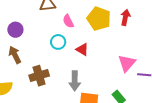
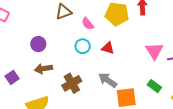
brown arrow: (15, 55) -> (43, 69), turned -60
gray arrow: (75, 81) -> (108, 80), turned 138

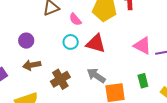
red triangle: (108, 48) -> (96, 43), size x1.5
pink triangle: (154, 51) -> (142, 46), turned -30
green rectangle: (154, 86) -> (143, 81), turned 40

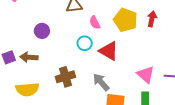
pink triangle: (142, 46) -> (146, 75), moved
brown arrow: (32, 65) -> (29, 57), moved

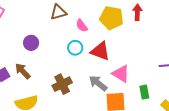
brown arrow: (29, 57) -> (23, 71), turned 54
pink triangle: (146, 75) -> (121, 74), moved

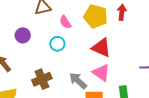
purple circle: (31, 43) -> (23, 35), moved
red triangle: (100, 51) -> (101, 48), moved

